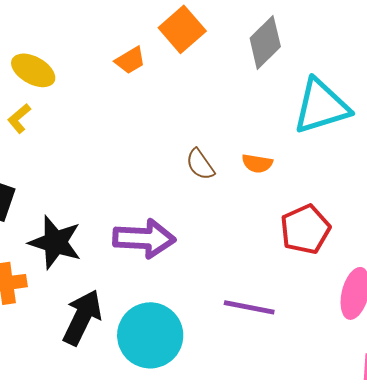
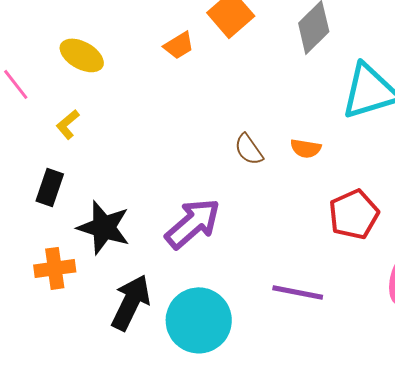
yellow L-shape: (19, 118) -> (68, 124), moved
purple arrow: (144, 238) -> (193, 223), turned -44

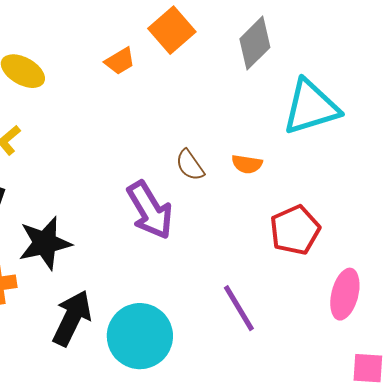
purple arrow: (193, 223) -> (150, 210), moved, turned 100
black star: (104, 227) -> (45, 243), turned -30
purple line: (298, 292) -> (239, 308), turned 48

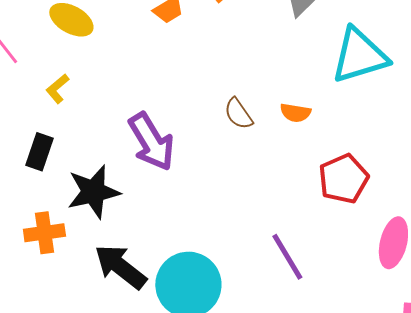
purple arrow: (150, 210) -> (151, 142), moved
black arrow: (72, 318) -> (120, 267), turned -78

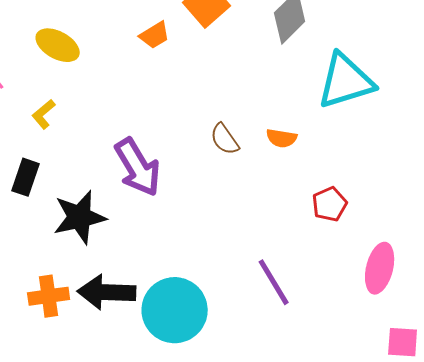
red pentagon: (343, 179) -> (330, 204), size x0.7
orange cross: (44, 233) -> (49, 296), moved
black arrow: (120, 267) -> (107, 292), turned -36

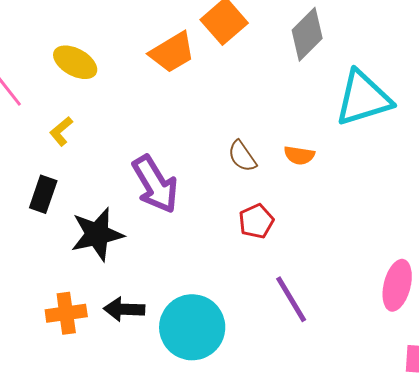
orange trapezoid: (155, 35) -> (172, 52), size x1.5
red pentagon: (330, 204) -> (256, 221), moved
black arrow: (107, 292) -> (124, 309), size x0.7

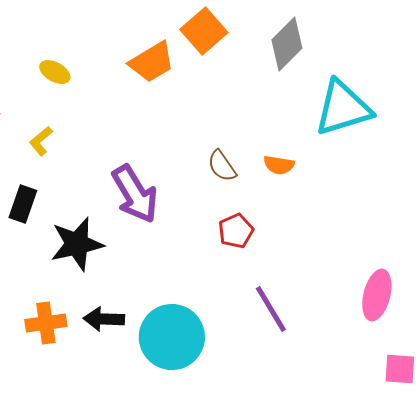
yellow ellipse: (75, 62) -> (55, 72), size x0.7

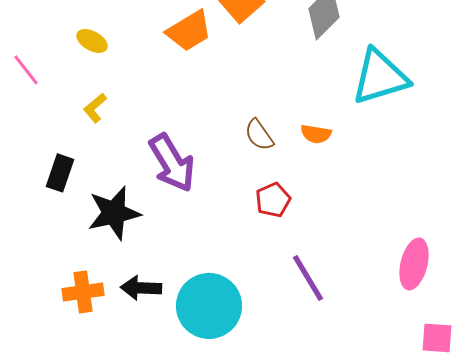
yellow L-shape: (41, 141) -> (95, 108), moved

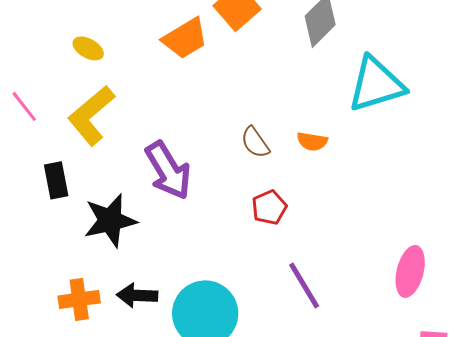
pink line: (26, 70) -> (24, 106), moved
yellow L-shape: (95, 108) -> (91, 115), size x2.0
black rectangle: (60, 173) -> (56, 180), turned -30

